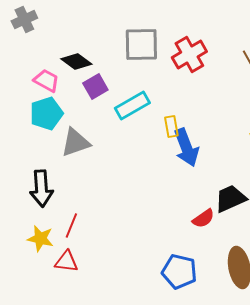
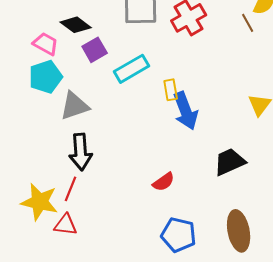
black arrow: (41, 188) -> (81, 152), moved
red semicircle: (203, 218) -> (164, 182), moved
yellow star: (40, 238) -> (40, 202), size x1.4

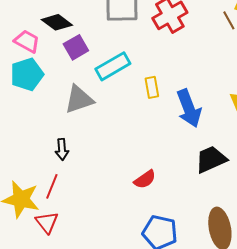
gray triangle: (75, 106) -> (79, 99), moved
blue arrow: (186, 111) -> (189, 108), moved
black arrow: (81, 152) -> (62, 149), size x0.6
red triangle: (66, 225) -> (47, 222), turned 45

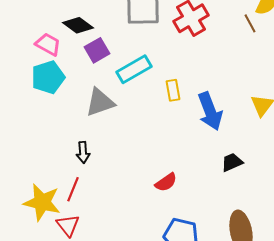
black trapezoid: (211, 159) -> (232, 162), size x0.7

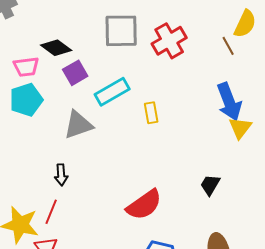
pink trapezoid: (48, 44) -> (26, 67), turned 144
blue arrow: (210, 111) -> (229, 102), moved
black trapezoid: (232, 162) -> (210, 185), turned -35
red semicircle: (166, 182) -> (144, 205), size x1.6

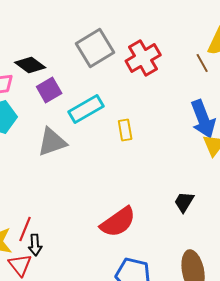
gray square: (121, 31) -> (95, 48), turned -30
black arrow: (61, 175) -> (35, 245), moved

